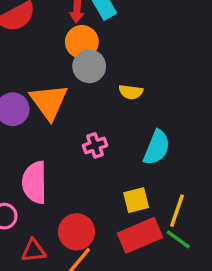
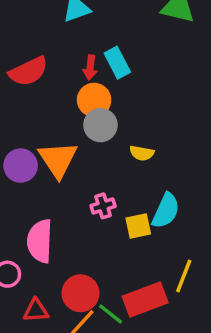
yellow square: (136, 200) -> (138, 226), moved
green line: (178, 239) -> (111, 314), moved

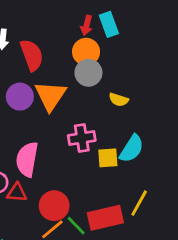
red semicircle: (29, 71) -> (32, 55), moved, turned -92
pink cross: (103, 206) -> (82, 138), size x1.4
red triangle: (36, 311) -> (17, 193), moved

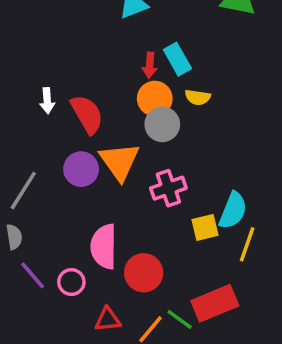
yellow semicircle: (119, 100) -> (198, 97), moved
pink cross: (82, 138) -> (168, 188), moved
red triangle: (17, 193) -> (108, 320), moved
yellow line: (139, 203) -> (247, 244), moved
red circle: (54, 206) -> (144, 273), moved

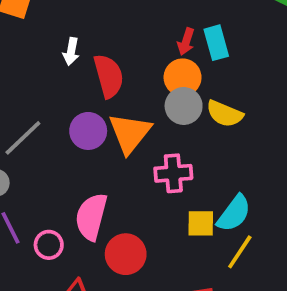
yellow semicircle: (198, 97) -> (225, 114), moved, size x1.4

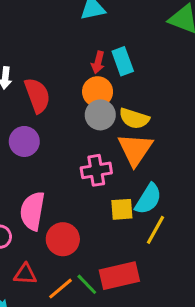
orange triangle: (130, 133) -> (135, 149), moved

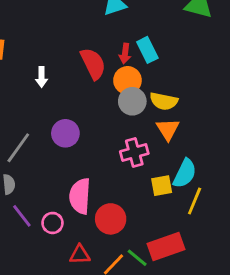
red semicircle: (37, 95) -> (93, 64), moved
orange triangle: (135, 149) -> (168, 129), size x0.7

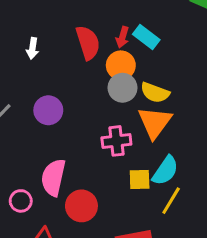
cyan rectangle: (147, 50) -> (146, 37), turned -35
orange triangle: (168, 129) -> (155, 122), size x1.4

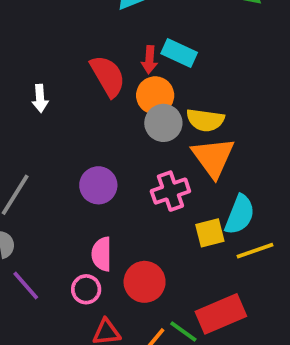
purple circle: (48, 110) -> (98, 185), moved
pink semicircle: (53, 178) -> (102, 254), size x0.7
pink circle: (21, 201) -> (86, 289), moved
yellow line: (171, 201) -> (255, 251), turned 52

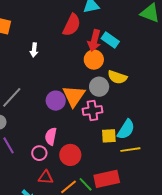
red arrow: (149, 60) -> (94, 41), size x1.5
red semicircle: (108, 76) -> (72, 25), moved, turned 45
gray circle: (163, 123) -> (99, 87), moved
orange triangle: (213, 157) -> (74, 96), moved

